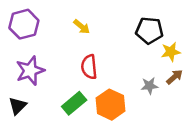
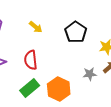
black pentagon: (149, 30) -> (76, 32), moved, turned 30
red semicircle: (89, 67) -> (31, 60), moved

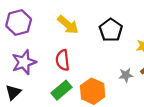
yellow arrow: (36, 27) -> (68, 25), size x1.5

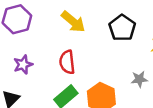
purple star: (24, 62) -> (23, 65), size x0.7

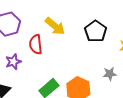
red semicircle: (67, 62) -> (36, 44), moved

